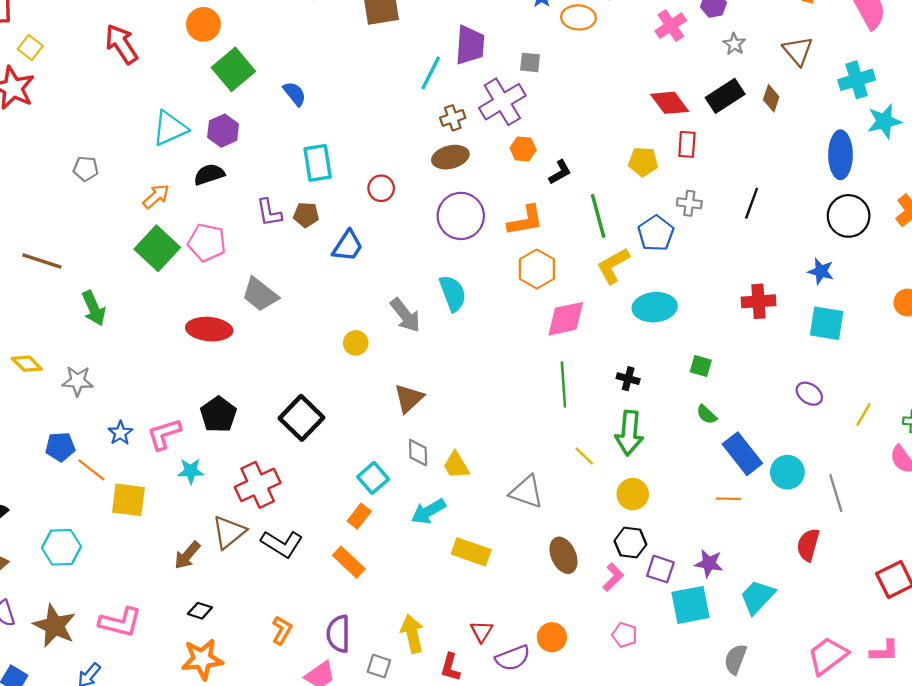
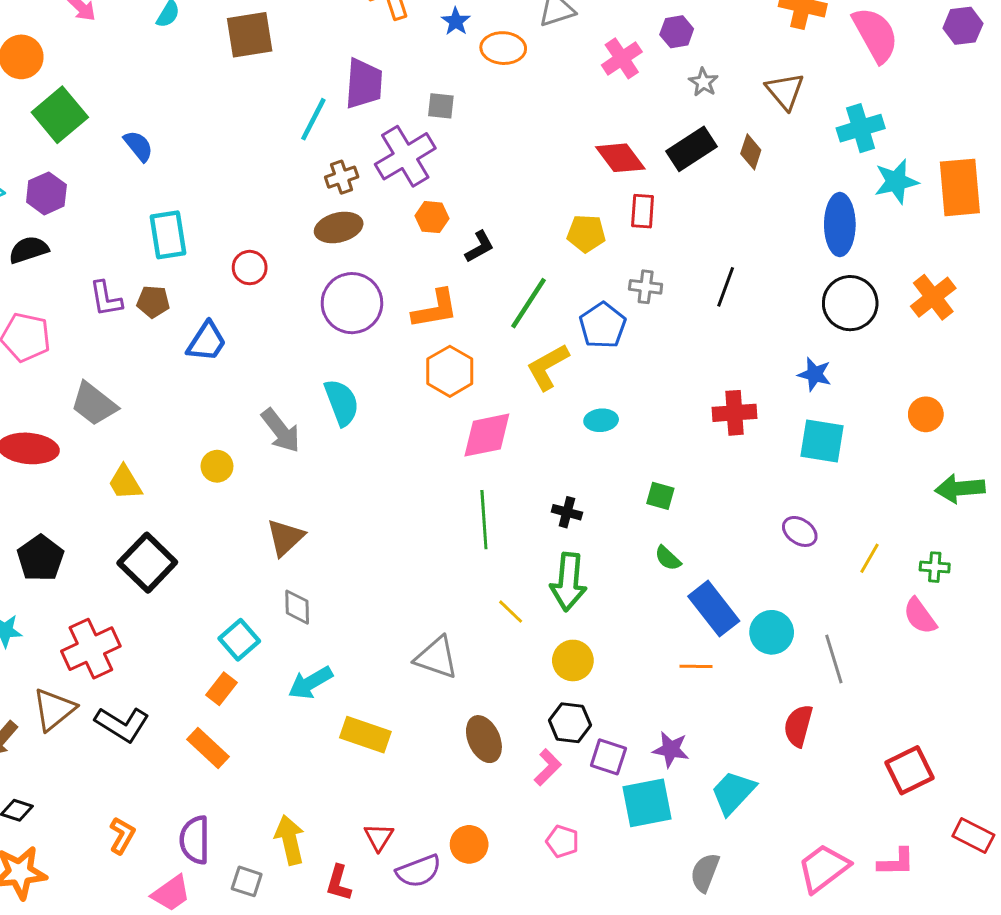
green line: (598, 216) -> (528, 303), turned 48
cyan ellipse: (655, 307) -> (601, 420), size x0.6
yellow trapezoid: (456, 465) -> (125, 483), moved

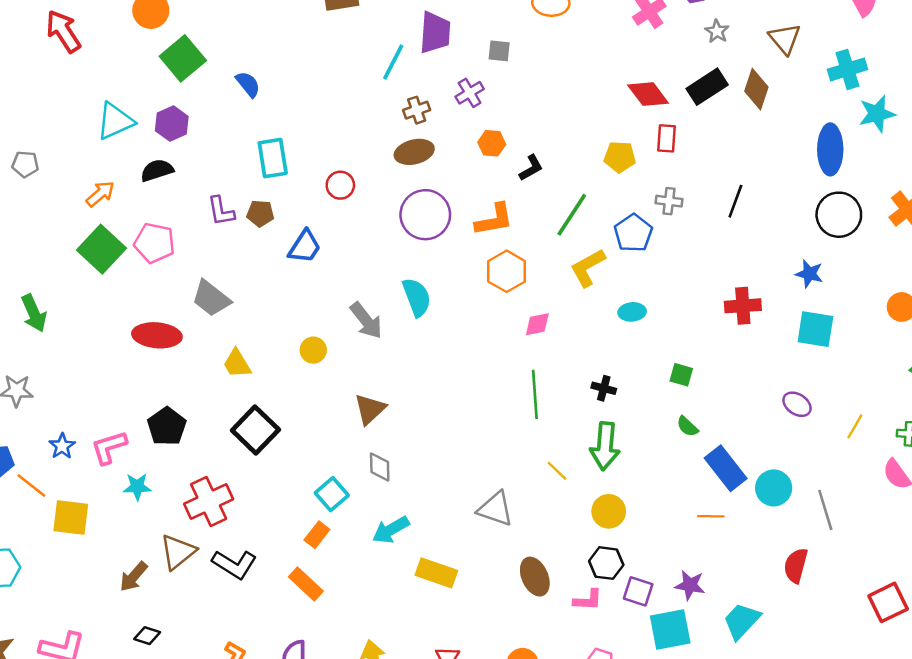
brown diamond: (751, 152) -> (756, 89), size x1.4
purple cross: (405, 156) -> (470, 93), size x0.6
pink diamond: (487, 435) -> (537, 324), size x0.6
pink L-shape: (548, 767) -> (588, 600), turned 48

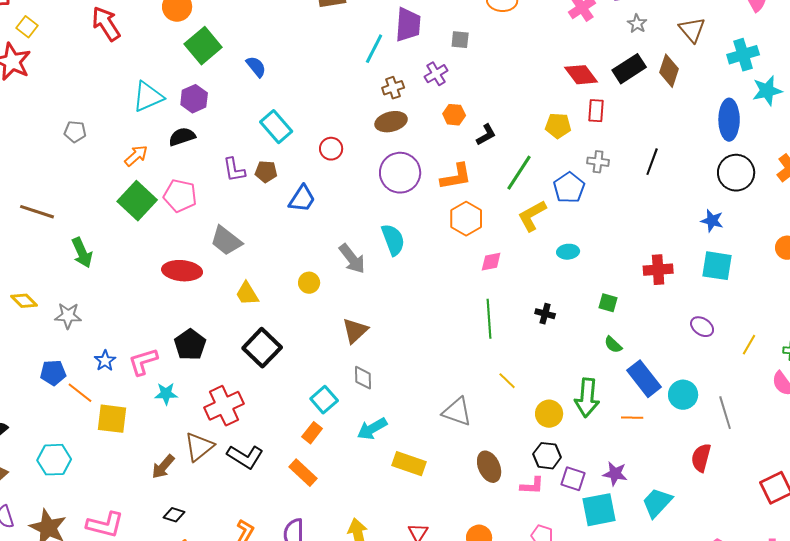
cyan rectangle: (273, 158) -> (276, 127), turned -32
red cross: (743, 306) -> (658, 270), moved
green arrow: (605, 446) -> (587, 398), moved

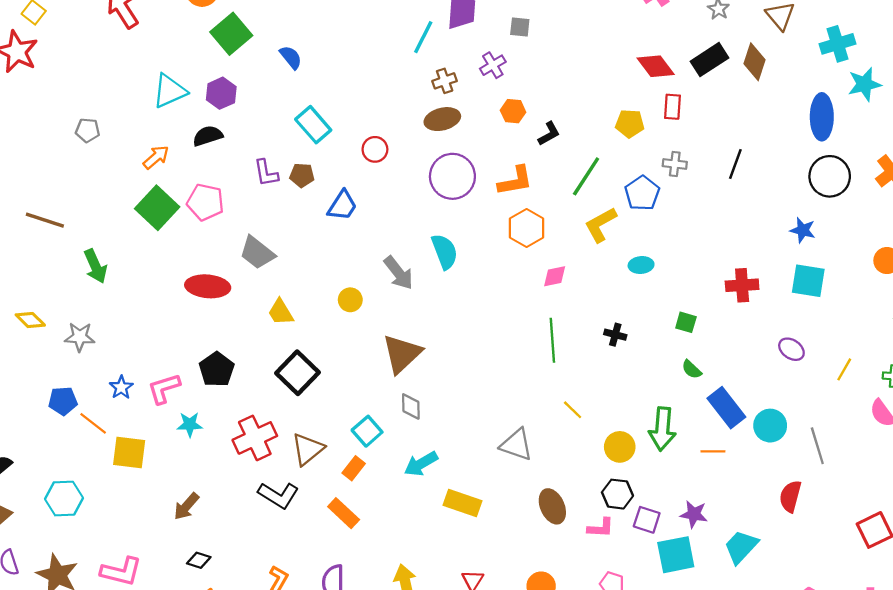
brown triangle: (355, 331) -> (402, 354), size x1.4
brown triangle: (199, 447) -> (308, 449), moved

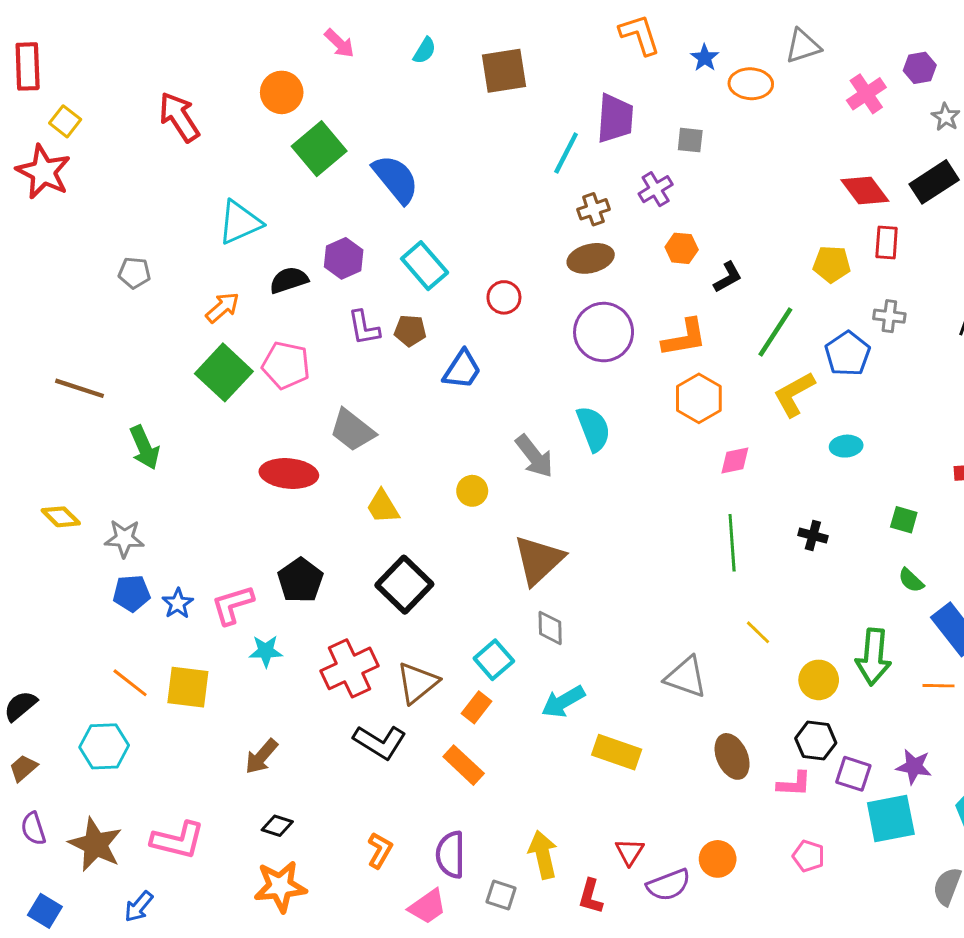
blue semicircle: (291, 57) -> (396, 179), size x1.6
purple hexagon: (221, 93) -> (344, 258), moved
blue pentagon: (63, 401) -> (132, 593), moved
orange line: (93, 423) -> (130, 683), moved

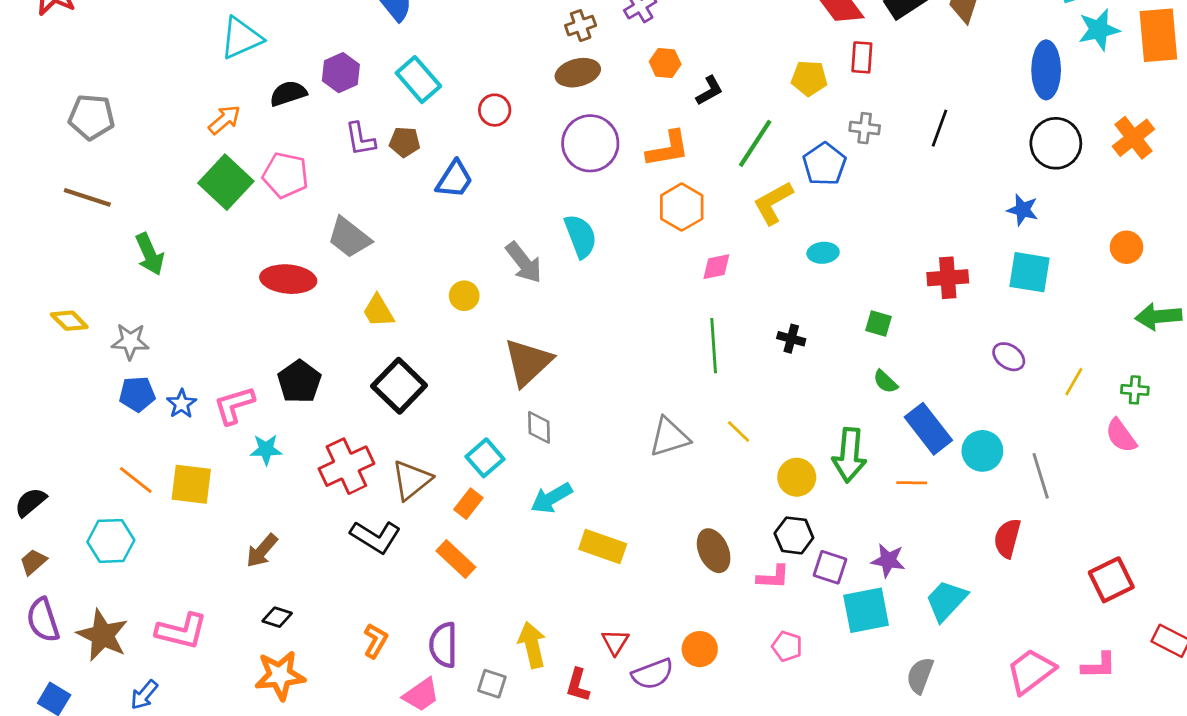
gray pentagon: (134, 273) -> (91, 117), moved, size x1.5
gray triangle: (686, 677) -> (669, 437), moved, turned -36
purple semicircle: (33, 829) -> (43, 620), size x1.4

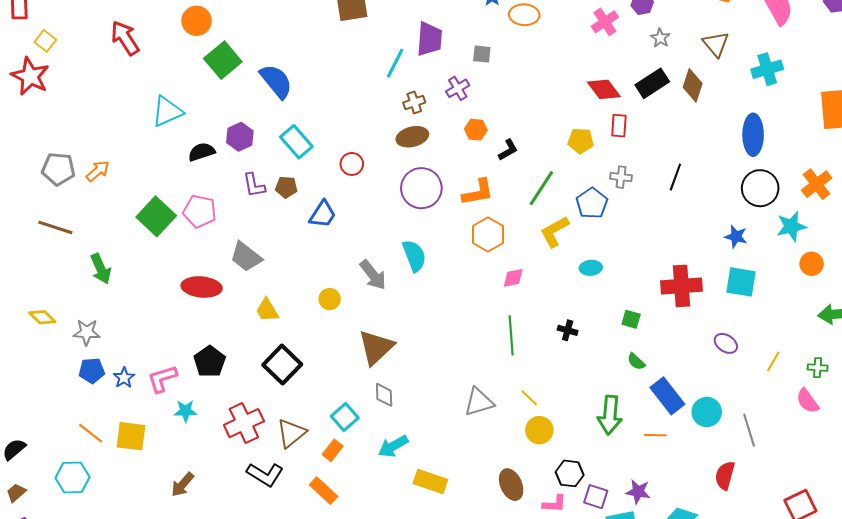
cyan star: (1099, 30) -> (791, 226), moved
orange arrow: (224, 120) -> (98, 171), moved
red cross: (948, 278) -> (681, 286), size x1.4
yellow circle: (797, 477) -> (539, 430), moved

